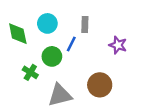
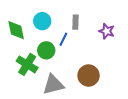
purple star: (118, 45) -> (107, 31), moved
green cross: (30, 72) -> (27, 64), size x1.5

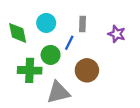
green cross: (27, 64) -> (30, 70), turned -30
brown circle: (89, 76) -> (87, 70), moved

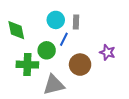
cyan circle: (46, 23) -> (56, 20), moved
purple star: (117, 34) -> (107, 52), moved

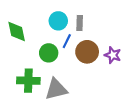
green cross: (27, 65) -> (28, 81), moved
brown circle: (80, 65) -> (87, 52), moved

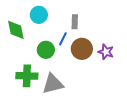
cyan circle: (58, 21) -> (39, 15), moved

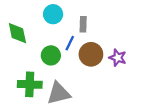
cyan circle: (39, 15) -> (53, 14), moved

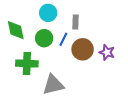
green circle: (51, 55) -> (44, 38), moved
green cross: (30, 84) -> (27, 64), moved

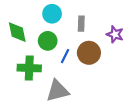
blue line: (63, 39) -> (65, 56), moved
purple star: (107, 52) -> (115, 34), moved

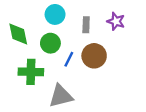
purple star: (115, 34) -> (116, 21), moved

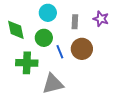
blue line: (69, 59) -> (60, 52), turned -48

